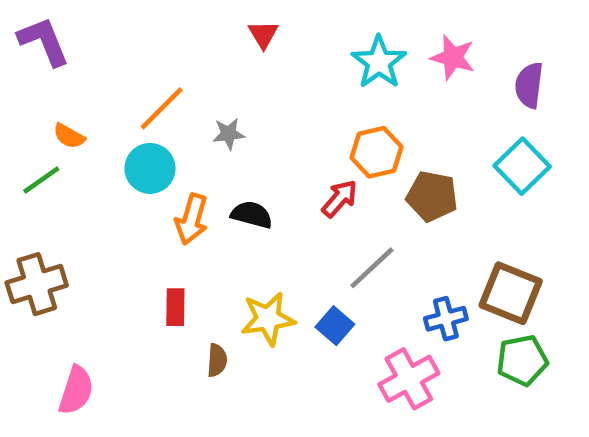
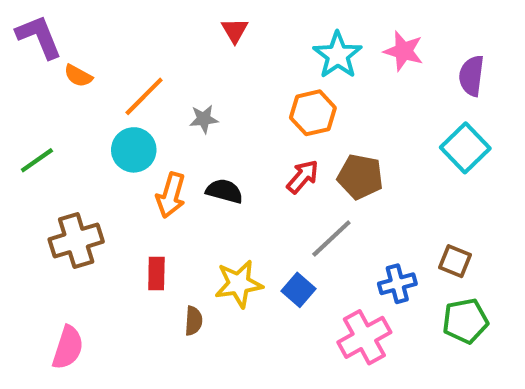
orange semicircle: (69, 136) -> (78, 76), moved
orange hexagon: (377, 152) -> (313, 113), moved
brown pentagon: (432, 196) -> (360, 177), moved
brown cross: (37, 284) -> (76, 241), moved
brown square: (511, 293) -> (455, 261), size x0.6

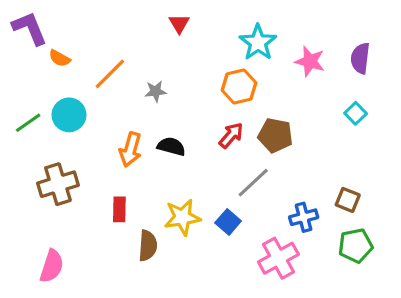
pink star: (404, 51) -> (310, 61), moved
cyan square: (465, 148) -> (356, 113), size x0.6
cyan circle: (134, 150) -> (69, 115), moved
brown semicircle: (193, 321) -> (148, 246), size x1.4

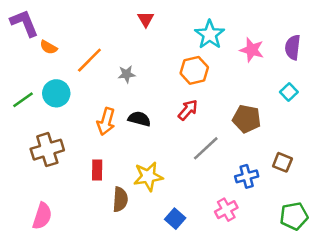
brown pentagon: (275, 135) -> (247, 119), moved
blue square: (228, 222) -> (175, 219), moved
green pentagon: (356, 246) -> (294, 216), moved
pink cross: (278, 258) -> (226, 210), size x0.7

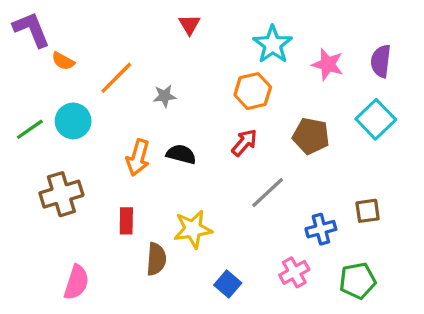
cyan square: (289, 92) -> (376, 119), size x1.6
brown pentagon: (247, 119) -> (311, 136), moved
brown square: (282, 162) -> (368, 211), turned -30
pink semicircle: (42, 216) -> (76, 282), moved
green pentagon: (294, 216) -> (358, 281), moved

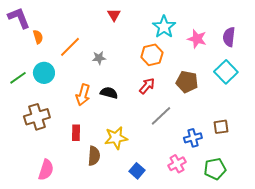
orange semicircle: (63, 61) -> (38, 37), turned -136

